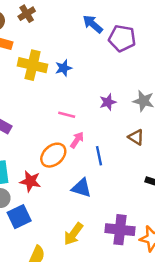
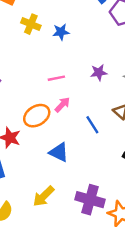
yellow cross: (33, 65) -> (31, 24), size x0.7
pink line: (67, 115) -> (56, 78), turned -35
blue line: (99, 156) -> (92, 125), moved, turned -30

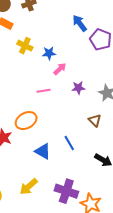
pink arrow: (62, 105) -> (60, 69), moved
blue line: (92, 125) -> (69, 143), moved

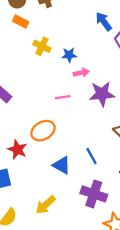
pink arrow: (60, 69) -> (81, 73), turned 32
purple star: (78, 88) -> (102, 94), size x1.6
purple cross: (66, 191) -> (94, 194), moved

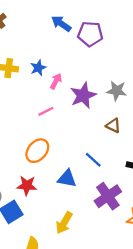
pink arrow: (81, 73) -> (56, 81), turned -32
red star: (17, 150) -> (27, 186), moved
purple cross: (94, 194) -> (108, 196), turned -35

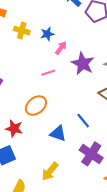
purple star: (83, 95) -> (83, 64), turned -30
red star: (27, 186) -> (14, 129), moved
purple cross: (108, 196) -> (91, 154), turned -30

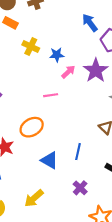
purple star: (83, 64) -> (96, 70), moved
blue line: (83, 121) -> (78, 152), turned 42
purple cross: (91, 154) -> (80, 188), size x0.6

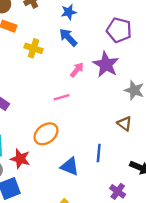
blue arrow: (90, 23) -> (68, 37), moved
blue star: (57, 55) -> (69, 12), moved
purple cross: (80, 188) -> (118, 191), moved

